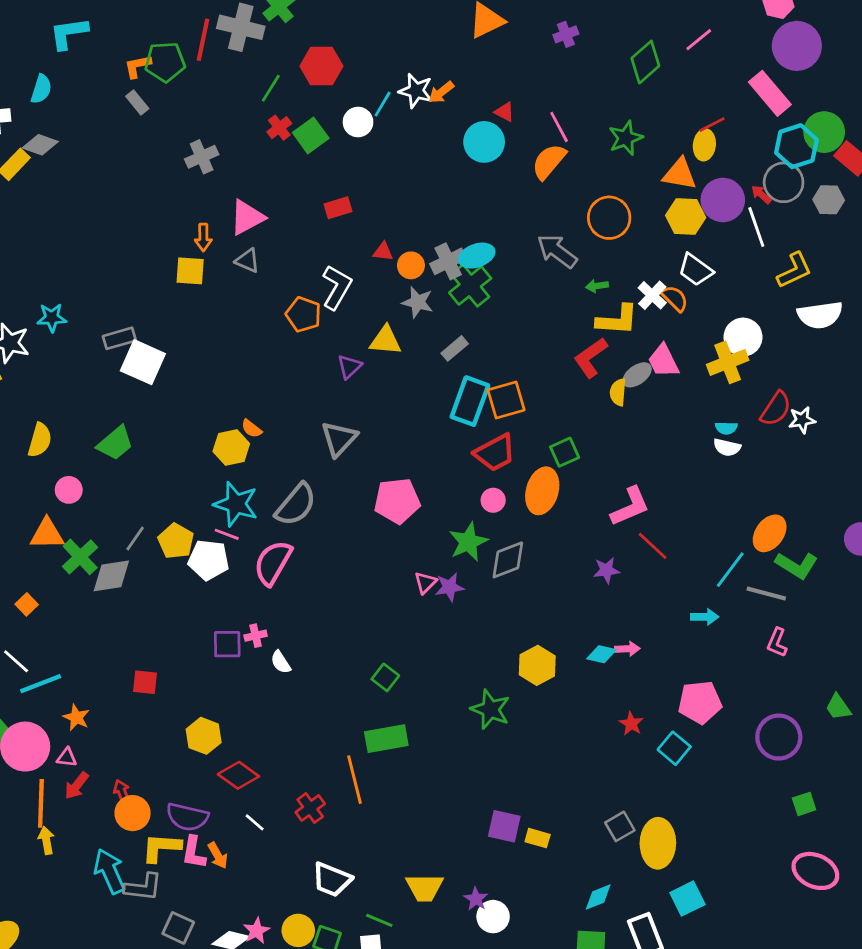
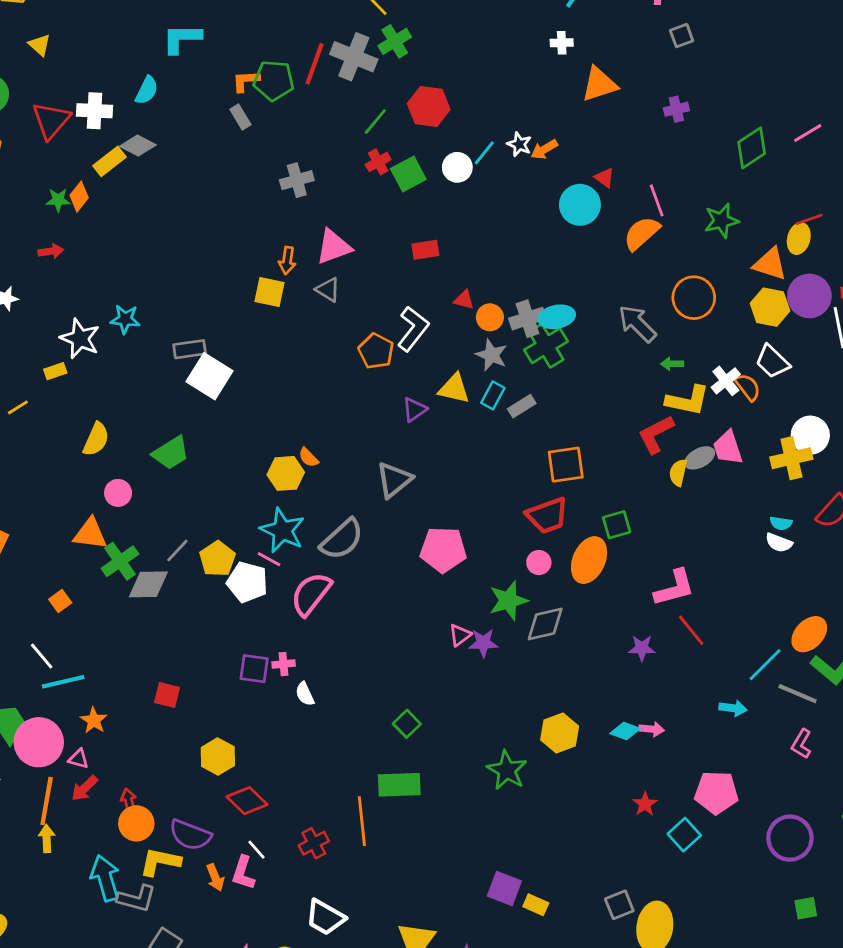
white star: (416, 91) -> (519, 144), size x0.7
cyan rectangle: (470, 401) -> (493, 395), moved, size x0.6
pink L-shape: (194, 852) -> (243, 873), moved

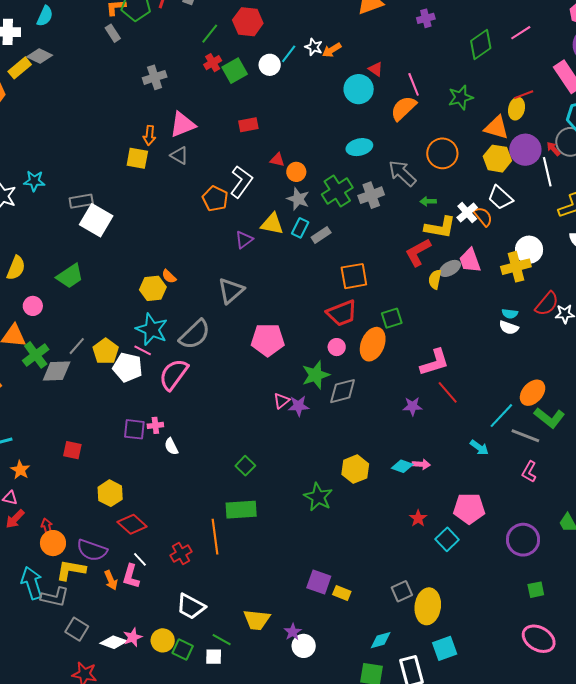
cyan ellipse: (557, 317) -> (359, 147), moved
gray cross: (527, 319) -> (371, 195), moved
cyan arrow: (733, 708) -> (479, 448), turned 30

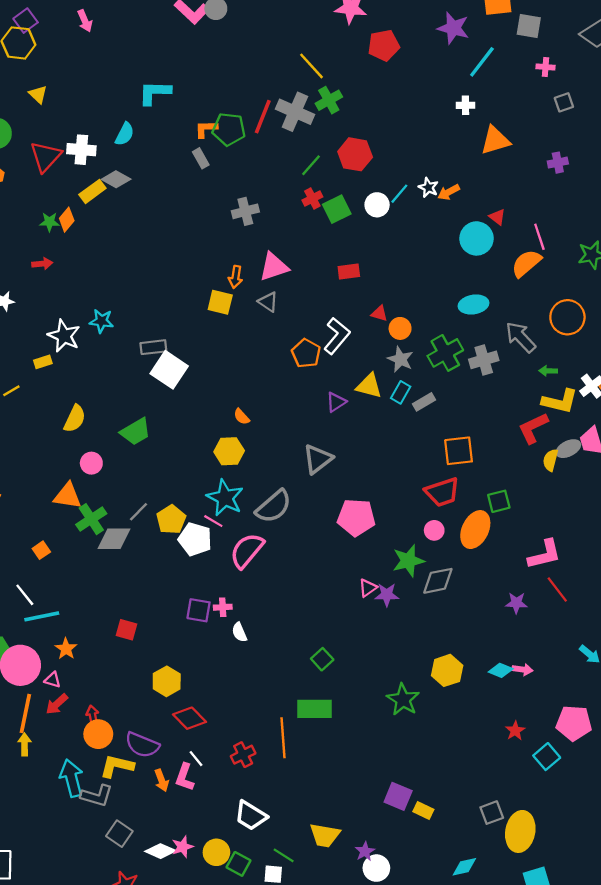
orange semicircle: (169, 276) -> (242, 417), moved

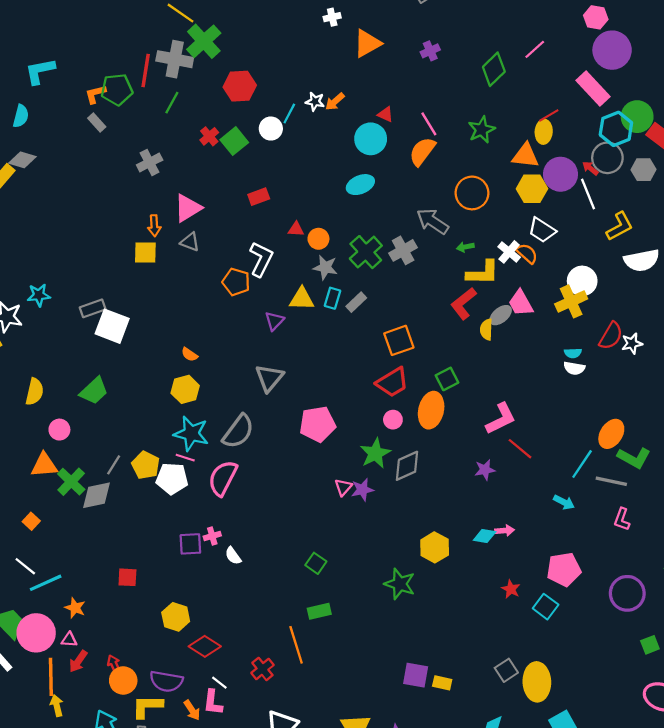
green cross: (329, 100) -> (204, 41), size x1.4
green line: (311, 165) -> (172, 103), moved
cyan ellipse: (474, 304) -> (360, 185), moved
green rectangle: (314, 709) -> (319, 611), size x0.7

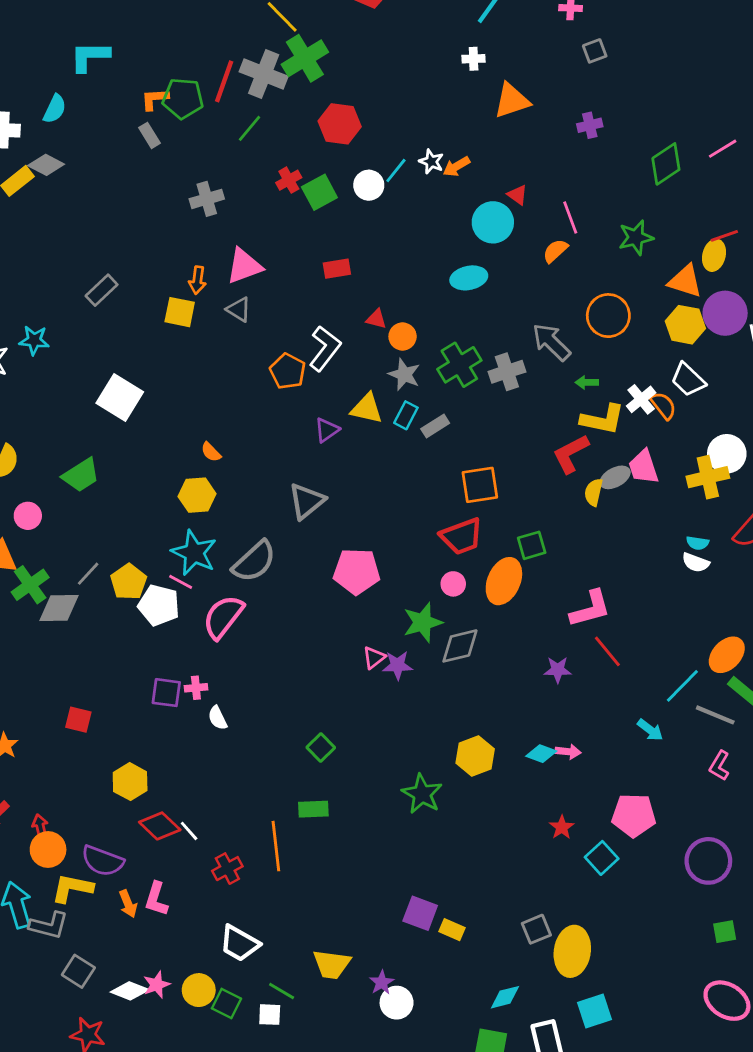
orange semicircle: (422, 151) -> (555, 251), size x0.7
gray rectangle: (93, 308) -> (102, 290), moved, turned -35
white line: (219, 683) -> (189, 831), moved

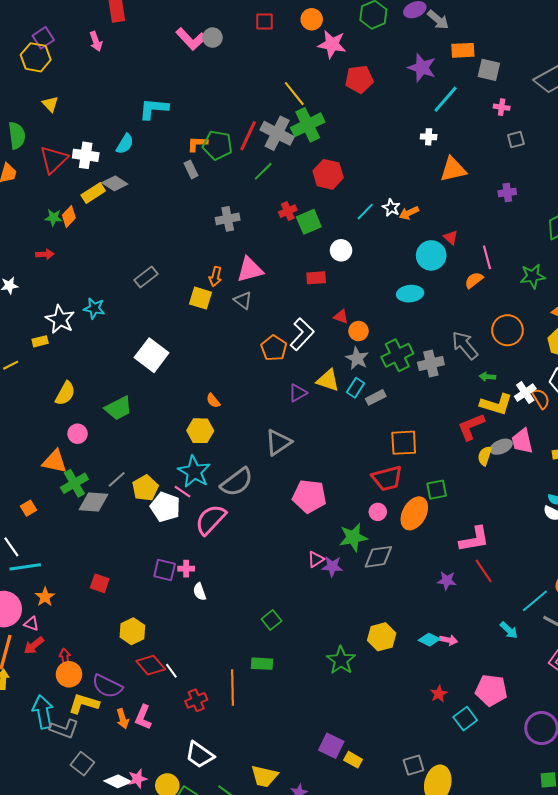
white circle: (369, 185) -> (341, 250), moved

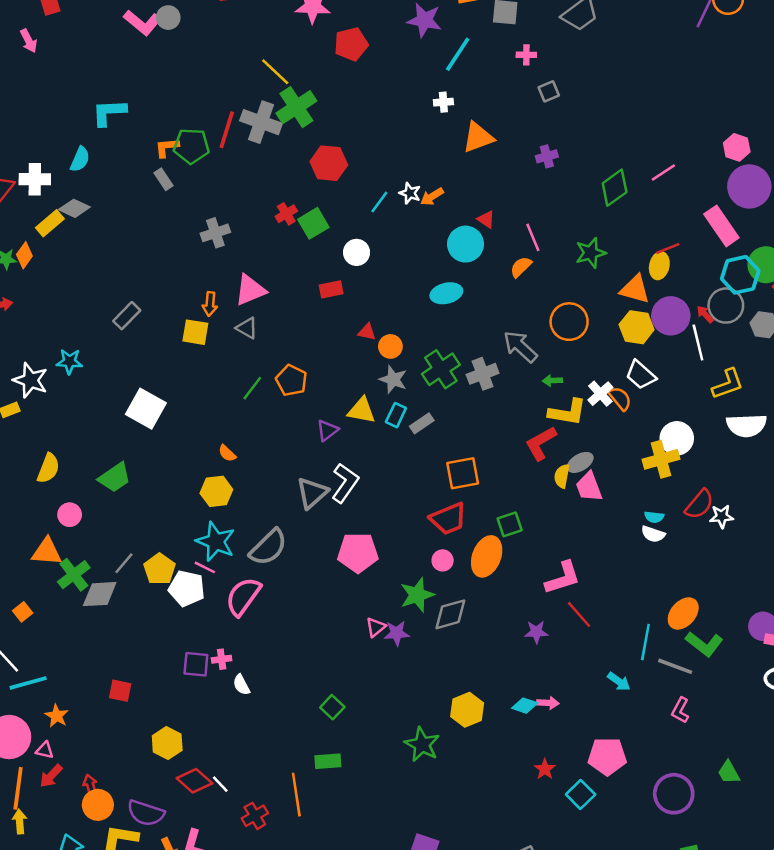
green line: (263, 171) -> (252, 388), moved
white L-shape: (302, 334) -> (345, 483), moved
pink trapezoid: (522, 441) -> (589, 487), moved
cyan line: (535, 601) -> (645, 642), turned -32

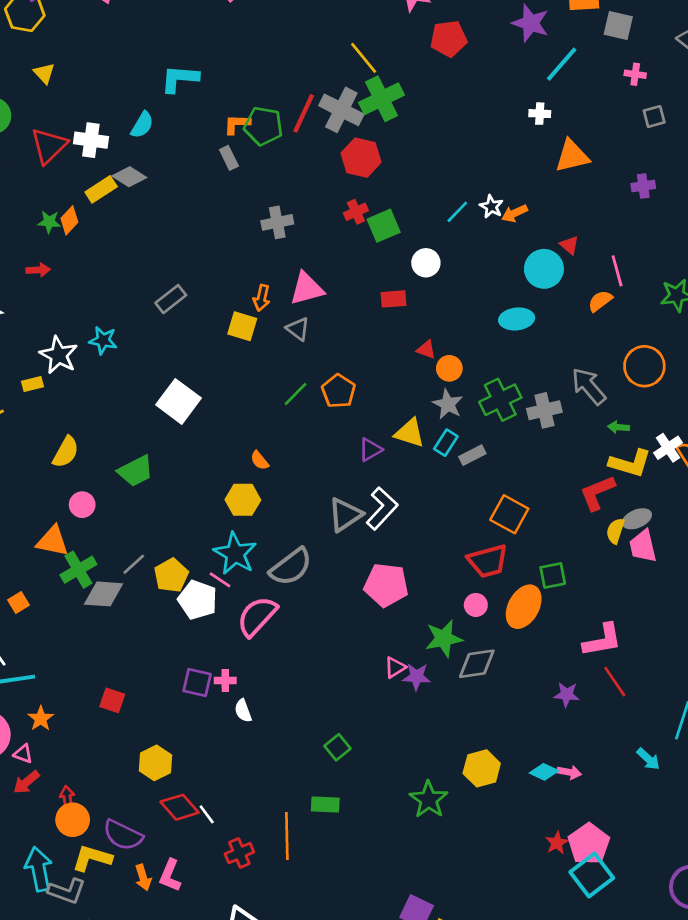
red hexagon: (329, 163) -> (361, 158), moved
orange square: (463, 473) -> (509, 514), turned 32
pink pentagon: (607, 756) -> (589, 844), moved, turned 30
cyan square: (581, 795) -> (592, 875), size x1.4

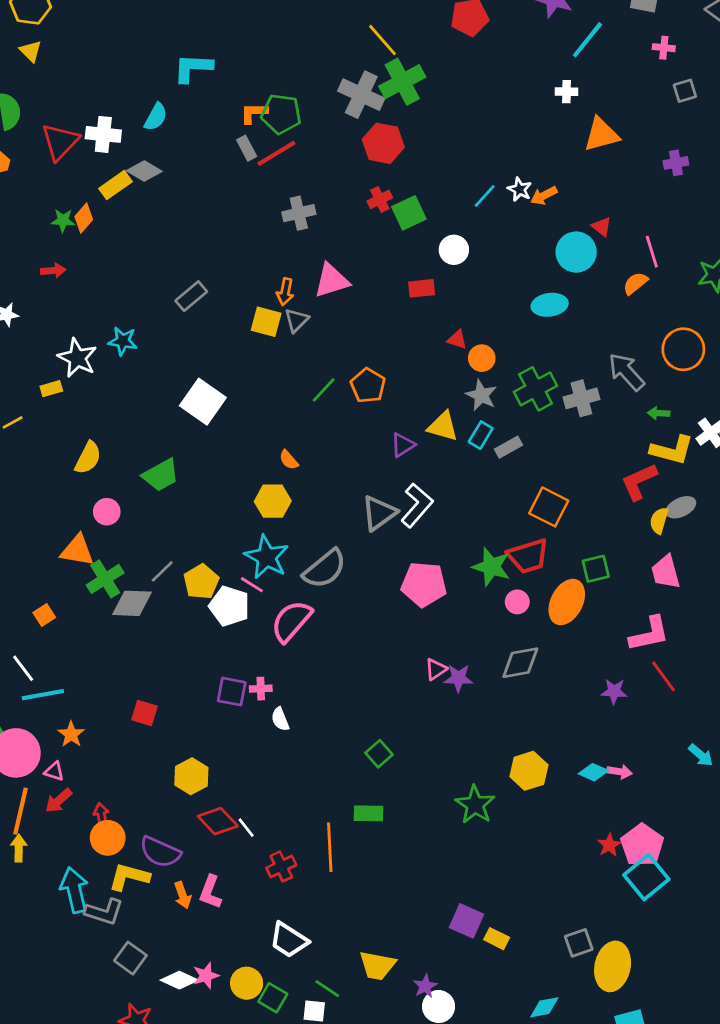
yellow triangle: (44, 73) -> (31, 51), moved
red line: (304, 113) -> (276, 153), moved, turned 36
gray triangle: (298, 329) -> (297, 320), moved, turned 40
pink trapezoid: (643, 546) -> (666, 572), moved
green star: (444, 639) -> (491, 567), moved, turned 30

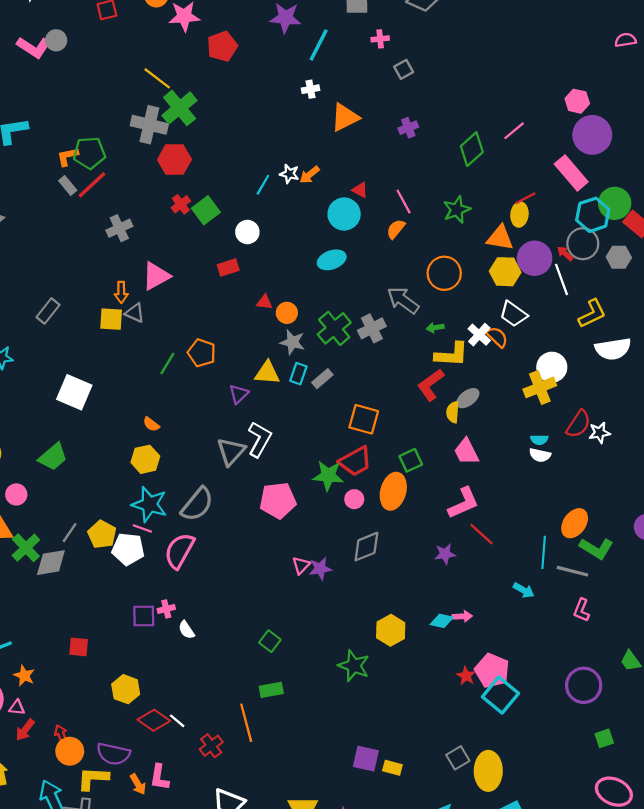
gray triangle: (297, 320) -> (135, 313), turned -40

